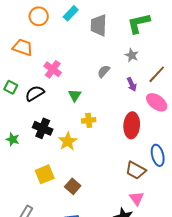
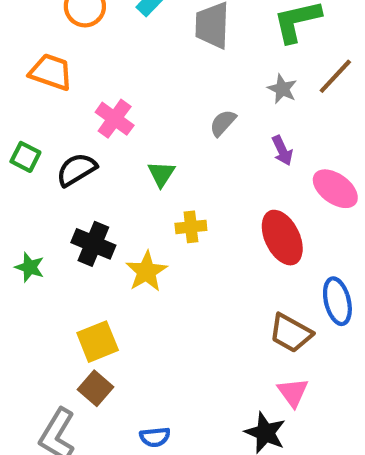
brown line: (157, 74) -> (335, 76), moved
red ellipse: (132, 125) -> (282, 238), turned -30
brown square: (73, 186) -> (95, 388), moved

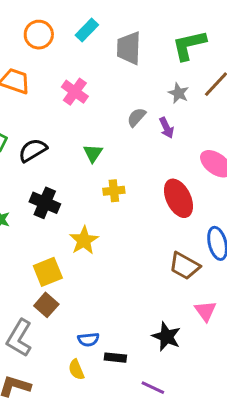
pink cross: (115, 119) -> (75, 92), moved
purple arrow: (282, 151) -> (166, 128), moved
yellow star: (146, 271) -> (84, 240), moved
pink triangle: (293, 392) -> (206, 311), moved

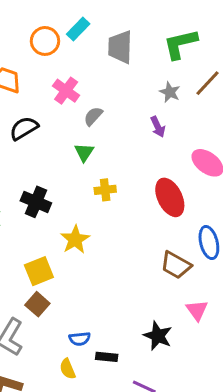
orange circle: (39, 35) -> (45, 41), moved
gray semicircle: (136, 117) -> (93, 116), moved
black semicircle: (33, 150) -> (24, 128), moved

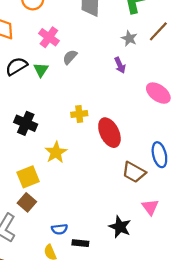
green triangle: (84, 152) -> (41, 70), moved
red ellipse: (170, 197) -> (109, 133), moved

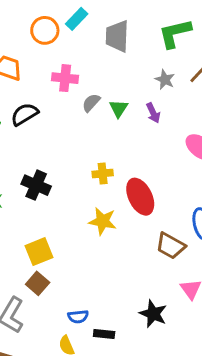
pink cross: (49, 37) -> (65, 78), turned -30
green triangle: (41, 70) -> (119, 108), moved
yellow star: (56, 152) -> (103, 221), moved, turned -30

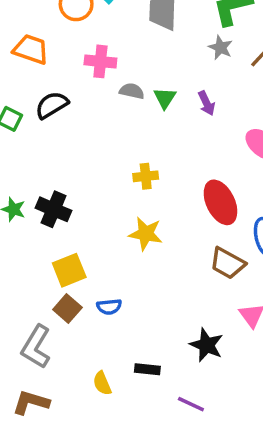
gray star: (165, 80) -> (220, 48), moved
gray semicircle: (91, 103) -> (132, 91), turned 60
black cross: (36, 185) -> (53, 209), moved
red ellipse: (140, 197) -> (220, 202), moved
blue semicircle: (78, 317) -> (109, 307), moved

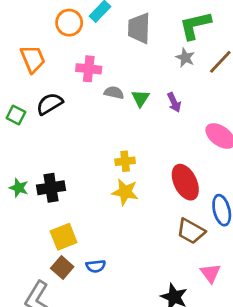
orange trapezoid: (31, 49) -> (33, 59), turned 48
black cross: (53, 209) -> (51, 188), turned -32
yellow star: (146, 234) -> (125, 192), moved

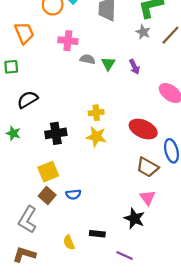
black semicircle: (50, 104) -> (28, 100), moved
green square: (16, 115) -> (11, 67), moved, turned -32
red ellipse: (185, 182) -> (143, 129), turned -40
black cross: (51, 188) -> (56, 133), moved
pink triangle: (210, 273) -> (147, 198), moved

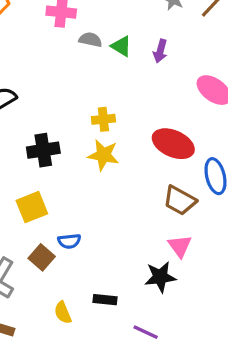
green triangle: (108, 64) -> (121, 46), turned -32
purple arrow: (134, 67) -> (160, 51), turned 40
brown square: (47, 196) -> (42, 257), moved
black star: (134, 218) -> (160, 277), turned -30

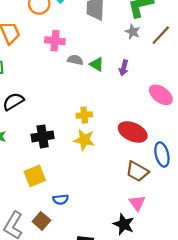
brown square: (42, 257) -> (41, 221), moved
black star: (160, 277) -> (124, 224), turned 30

